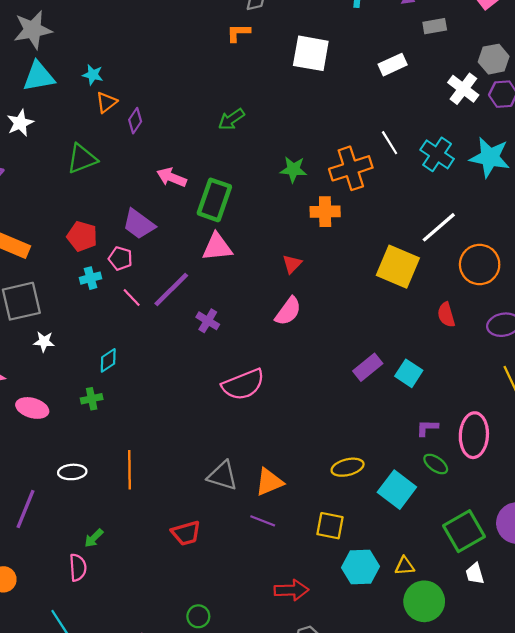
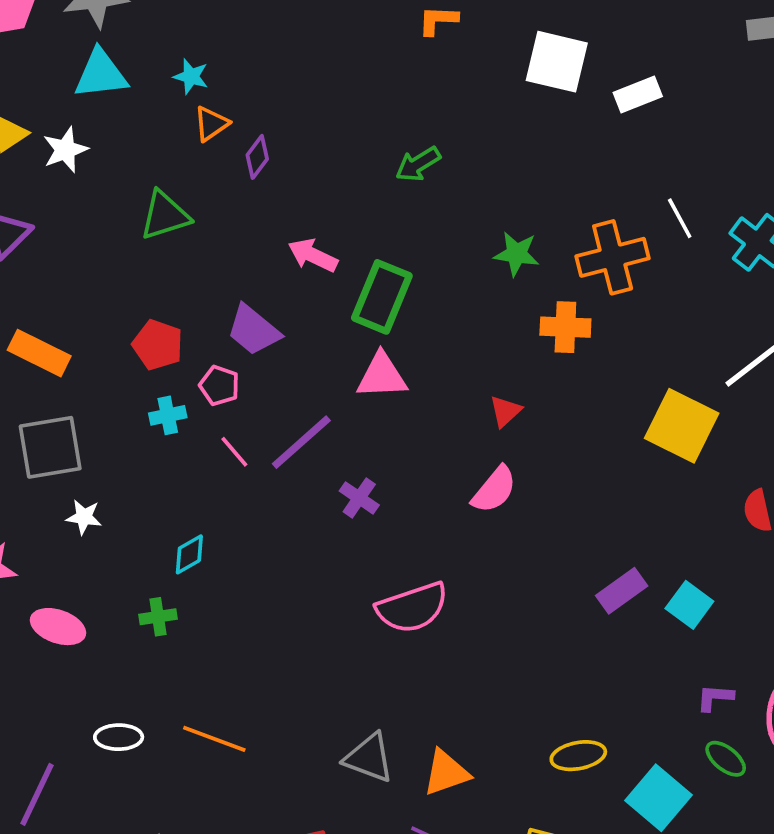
white rectangle: (393, 65) -> (638, 95), moved
orange line: (130, 470) -> (214, 739), turned -72

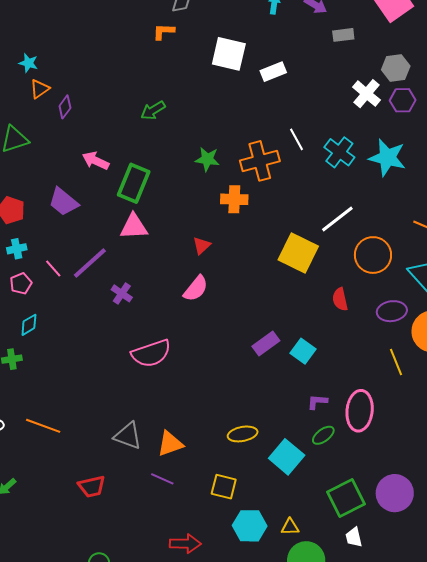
pink pentagon: (219, 386) -> (21, 284), moved, turned 30
green ellipse: (726, 759) -> (323, 435), turned -75

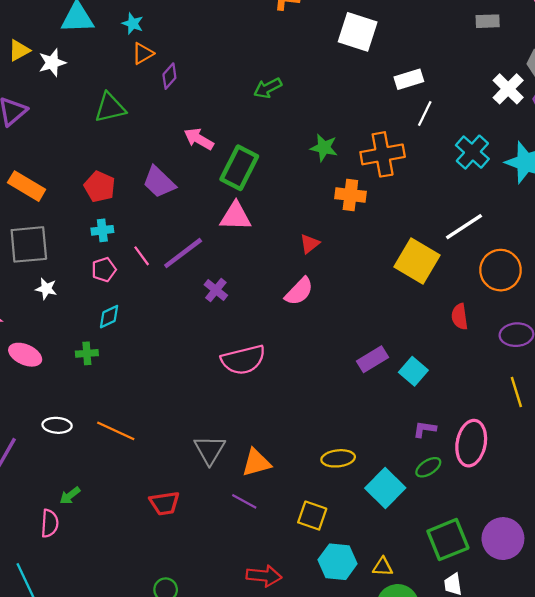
white rectangle: (273, 72) -> (409, 79), moved
white line: (297, 139) -> (425, 113), moved, turned 50
gray triangle: (128, 436) -> (210, 450), turned 36

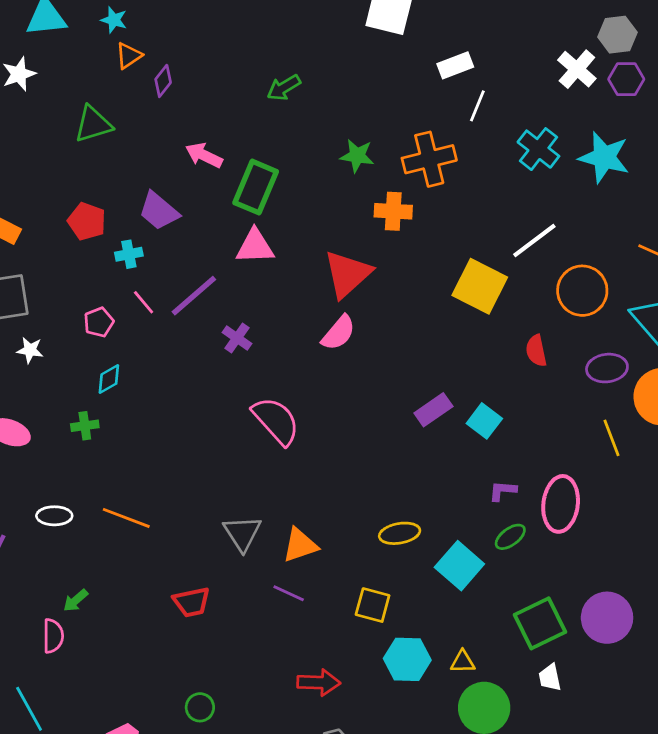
cyan cross: (102, 230) -> (129, 254), moved
red triangle: (310, 244) -> (347, 274), size x2.0
pink semicircle: (243, 360) -> (276, 421), turned -114

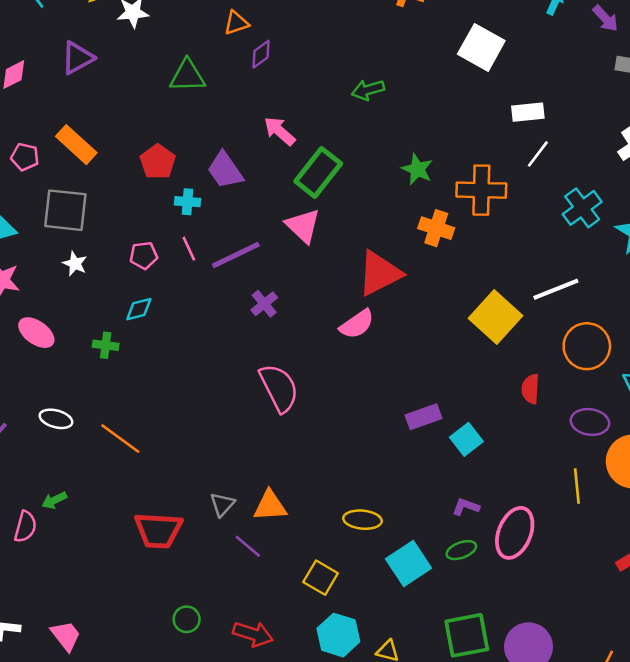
pink triangle: (255, 246) -> (303, 226), turned 30
gray triangle: (242, 533) -> (222, 504), moved, size x0.7
red trapezoid: (192, 602) -> (158, 530), size x1.4
green circle: (200, 707) -> (187, 619), moved

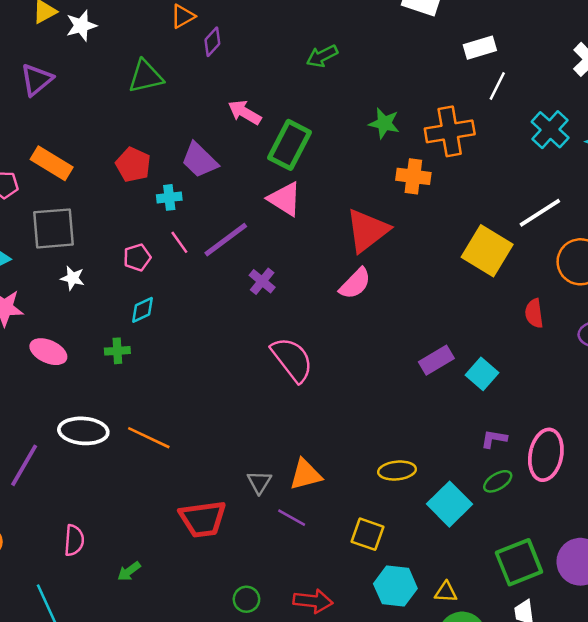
white ellipse: (56, 419) -> (83, 431), size x1.5
green arrow: (54, 500) -> (129, 571), moved

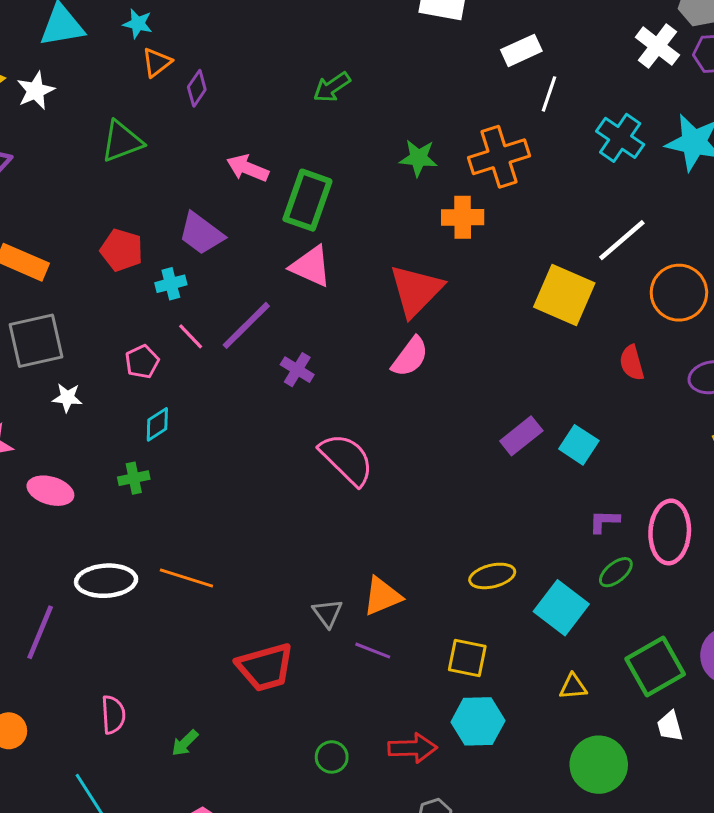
cyan hexagon: (395, 586) -> (478, 721), moved
yellow triangle: (446, 592) -> (573, 687), moved

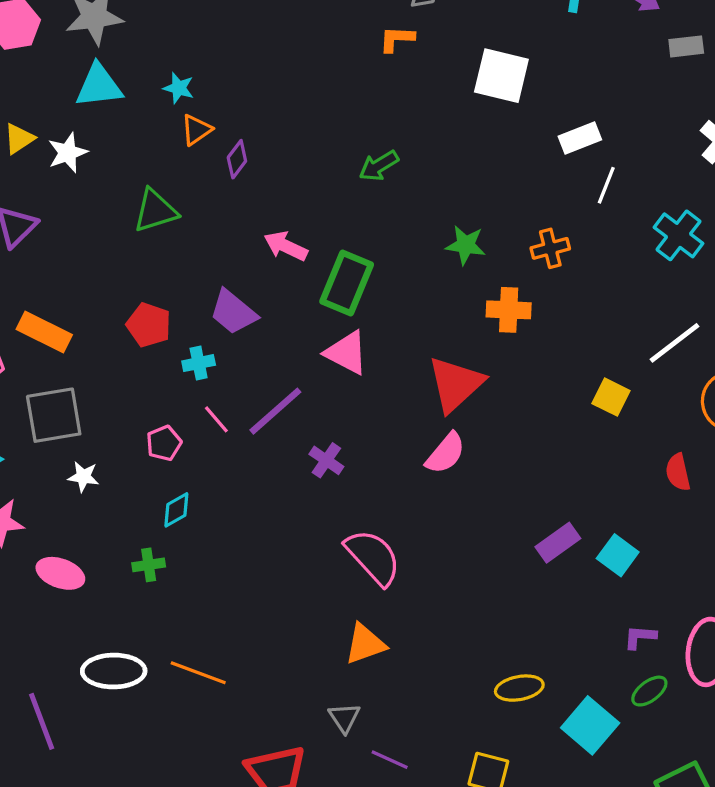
orange cross: (499, 157) -> (550, 248), size x0.6
yellow square: (564, 295) -> (611, 397), size x0.6
orange triangle: (382, 596) -> (365, 644), moved
purple line: (40, 632) -> (42, 721), turned -46

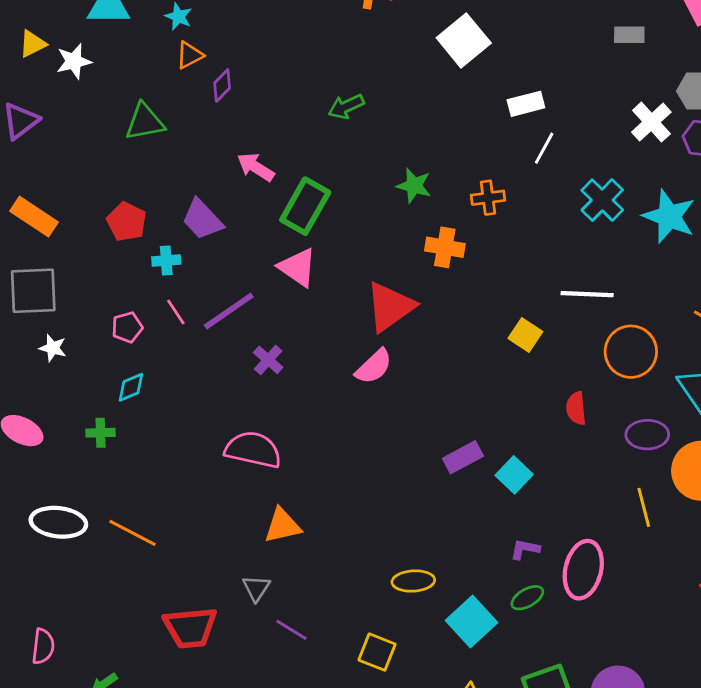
white square: (501, 76) -> (464, 40), turned 30
white line: (675, 343) -> (587, 294), turned 33
pink semicircle: (373, 557) -> (253, 450), moved, turned -42

